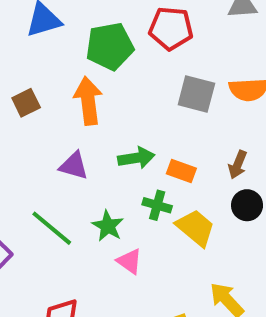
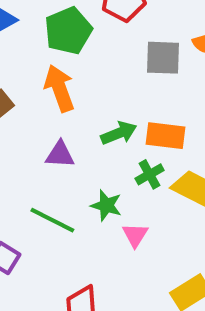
orange rectangle: (181, 171) -> (165, 136), size x1.4
green cross: (157, 205) -> (150, 174), turned -32
pink triangle: (129, 261) -> (135, 235), turned 40

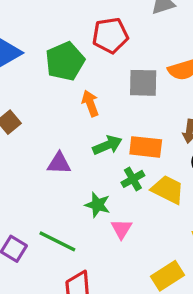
orange arrow: (59, 88) -> (90, 103), moved, size x0.7
green line: (52, 220) -> (57, 241), moved

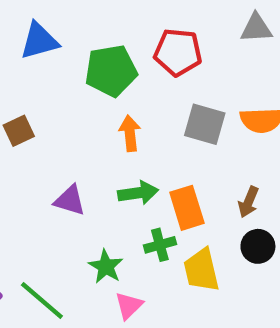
orange rectangle: (146, 147) -> (187, 208), turned 52
yellow trapezoid: (168, 190) -> (201, 270), turned -144

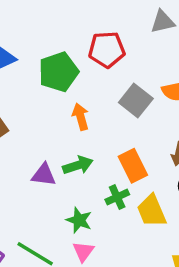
gray square: (205, 124) -> (136, 100), turned 32
green arrow: (138, 193) -> (78, 165), moved
pink triangle: (129, 306) -> (83, 251), moved

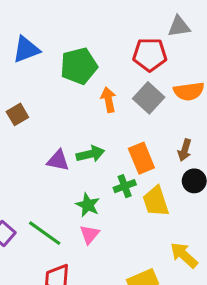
red pentagon: (107, 50) -> (150, 55), moved
orange arrow: (81, 117) -> (108, 100), moved

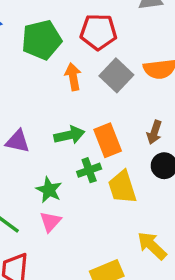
red pentagon: (150, 55) -> (98, 32), moved
green arrow: (90, 154) -> (69, 135), moved

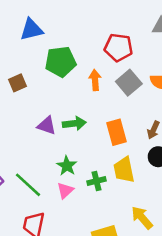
green pentagon: (42, 40) -> (61, 62), moved
green arrow: (69, 135) -> (74, 123), moved
green cross: (89, 170) -> (96, 181), moved

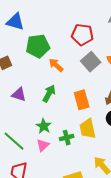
blue triangle: (32, 30) -> (15, 22), turned 30
orange arrow: (95, 80) -> (56, 65), moved, turned -42
green arrow: (74, 123) -> (49, 93), turned -54
purple triangle: (47, 125) -> (19, 94), moved

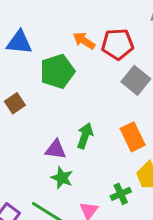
orange arrow: (56, 65) -> (84, 41), moved
purple triangle: (19, 94) -> (56, 149), moved
green star: (44, 126) -> (62, 178), moved

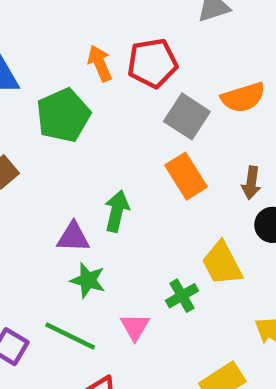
orange arrow: (84, 41) -> (100, 63), turned 40
orange rectangle: (133, 137) -> (186, 176), moved

